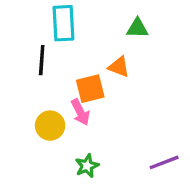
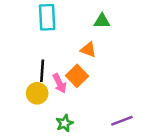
black line: (42, 60) -> (42, 71), moved
orange square: (90, 89) -> (77, 76), moved, turned -30

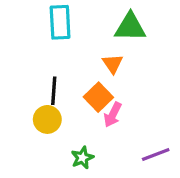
green triangle: (102, 21) -> (130, 27), size x1.5
orange triangle: (88, 50) -> (113, 64), turned 35
pink arrow: (60, 83) -> (113, 115), moved, turned 54

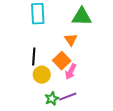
yellow circle: (47, 119) -> (42, 75), moved
purple line: (156, 154) -> (68, 97), moved

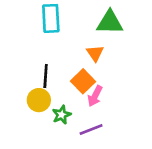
yellow circle: (42, 75) -> (39, 100), moved
green star: (52, 99) -> (62, 115), moved

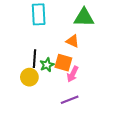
orange triangle: (95, 53) -> (73, 41), turned -32
orange square: (83, 81) -> (63, 63), turned -30
green star: (62, 115) -> (47, 65), moved

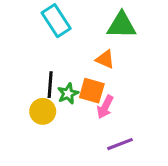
cyan rectangle: (39, 14) -> (56, 21), turned -30
purple line: (70, 100) -> (120, 144), moved

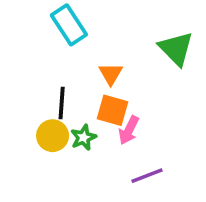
green triangle: (121, 25) -> (176, 48), moved, turned 44
orange triangle: (105, 59) -> (111, 74), moved, turned 36
green star: (68, 94) -> (83, 137), moved

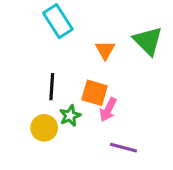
orange triangle: (111, 74) -> (105, 50), moved
yellow circle: (53, 136) -> (44, 128), moved
purple line: (147, 176) -> (123, 148), turned 36

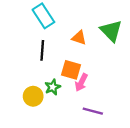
orange triangle: (105, 50) -> (79, 38), turned -42
black line: (52, 87) -> (42, 50), moved

